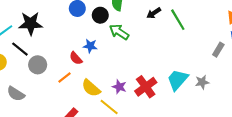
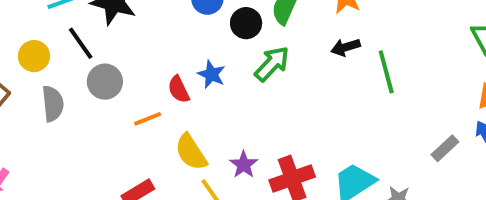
green arrow: (119, 32) -> (272, 64), turned 84
gray semicircle: (16, 94) -> (53, 104), moved, turned -144

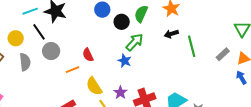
blue star: (211, 74) -> (124, 61), moved
gray rectangle: (445, 148) -> (223, 54), moved

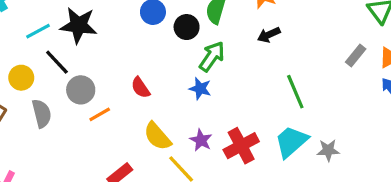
green line: (192, 46) -> (295, 92), moved
orange line: (72, 70) -> (100, 114), moved

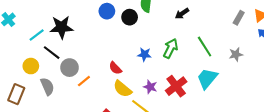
green arrow: (212, 56) -> (171, 48), moved
red semicircle: (140, 88) -> (115, 68), moved
gray star: (328, 150) -> (236, 54), moved

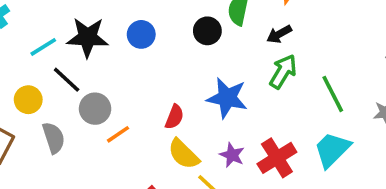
blue circle: (107, 11) -> (141, 34), moved
black arrow: (182, 14) -> (279, 34), moved
green arrow: (171, 48) -> (283, 72), moved
blue star: (144, 54) -> (227, 98), size x1.6
red semicircle: (115, 68) -> (174, 117), turned -120

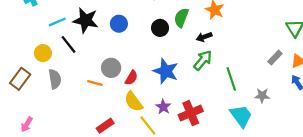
gray circle: (95, 109) -> (111, 68), moved
orange line: (118, 134) -> (95, 83), turned 40
cyan trapezoid: (332, 150) -> (241, 116), moved, turned 90

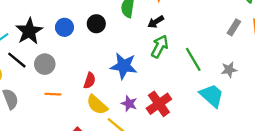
black star: (86, 20) -> (29, 31), turned -30
black circle: (160, 28) -> (96, 24), moved
gray circle: (111, 68) -> (45, 64), moved

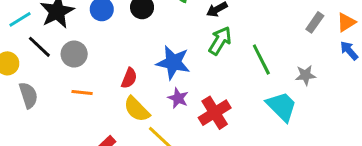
purple star: (129, 104) -> (178, 98), moved

